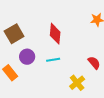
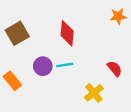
purple circle: (27, 57) -> (43, 66), moved

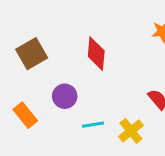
cyan line: (65, 65) -> (93, 125), moved

